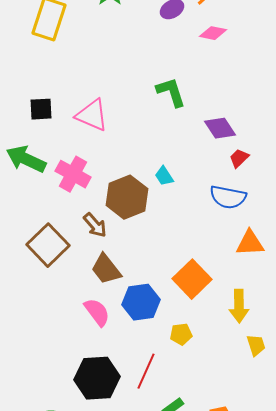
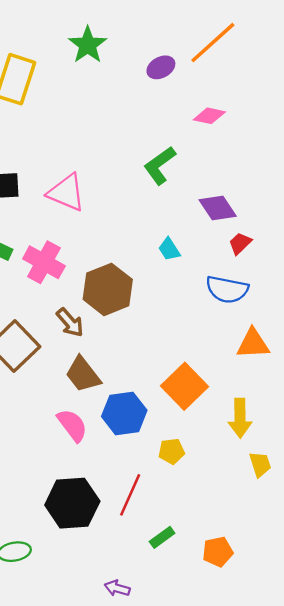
pink diamond: (213, 33) -> (209, 116), moved
green L-shape: (171, 92) -> (160, 165), turned -108
cyan trapezoid: (164, 176) -> (169, 249), moved

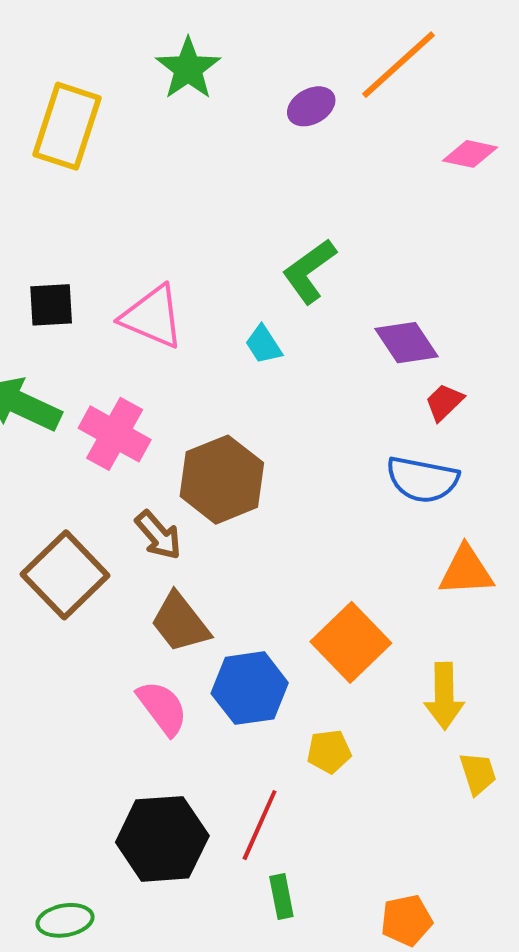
pink diamond: (209, 116) -> (470, 154), moved
cyan trapezoid: (169, 249) -> (264, 345), moved
green rectangle: (162, 537) -> (281, 897), moved, turned -65

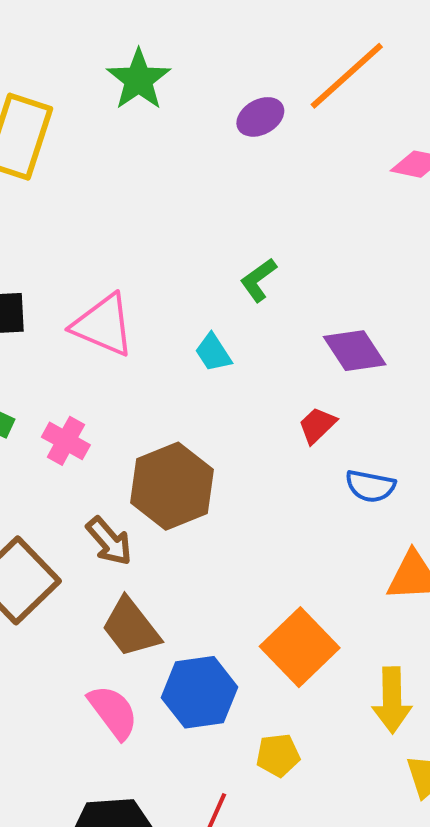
green L-shape: (309, 271) -> (258, 280), size x0.7
red trapezoid: (444, 402) -> (317, 425), moved
pink cross: (115, 434) -> (66, 441), size x0.7
blue semicircle: (422, 480) -> (370, 486), size x0.7

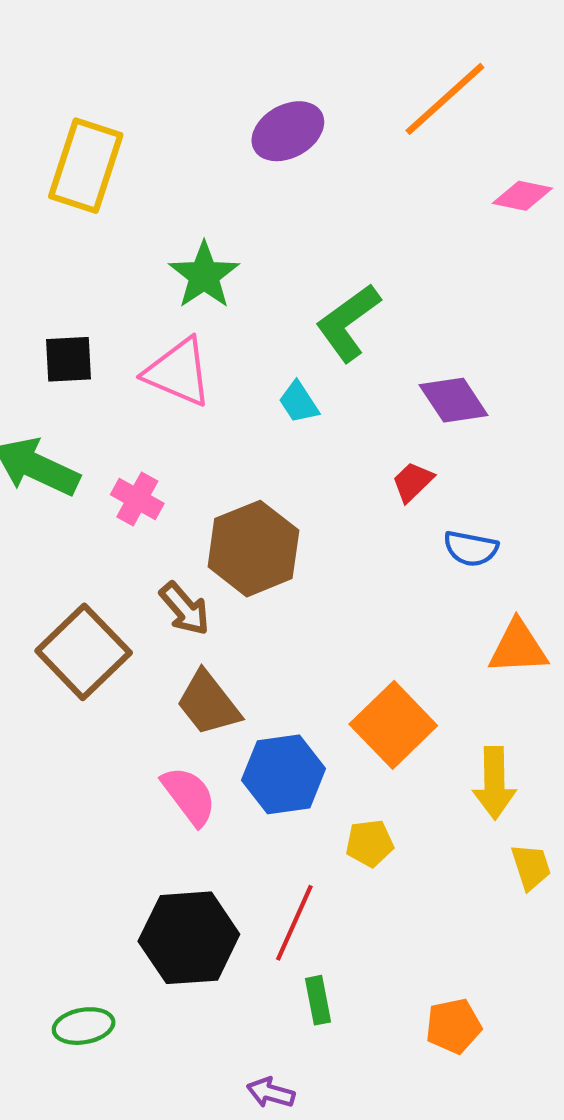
green star: (139, 80) -> (204, 275), moved
purple ellipse: (260, 117) -> (288, 131), moved, size x1.4
green L-shape: (258, 280) -> (348, 323), size x1.6

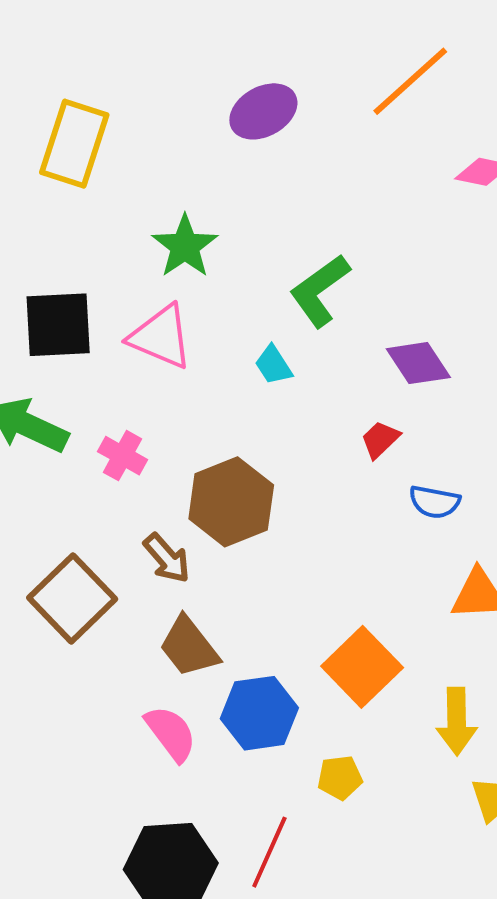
black square: (68, 359) -> (58, 325), size x1.5

